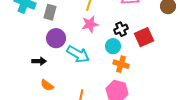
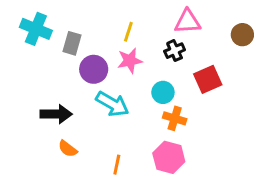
black cross: (121, 29) -> (175, 51), moved
purple circle: (56, 38) -> (94, 69), moved
black arrow: (39, 61) -> (56, 114), size x1.5

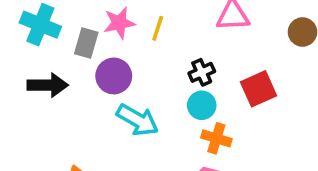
black cross: (175, 51) -> (202, 72), moved
pink star: (130, 61) -> (119, 23), moved
black arrow: (56, 114) -> (48, 85), moved

